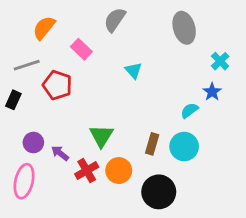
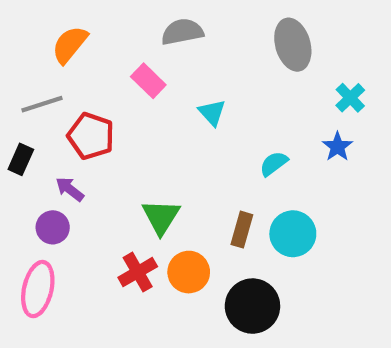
gray semicircle: (115, 20) -> (182, 32), turned 45
pink rectangle: (81, 49) -> (148, 81), moved
cyan semicircle: (189, 110) -> (274, 164), moved
purple arrow: (60, 153) -> (70, 189), moved

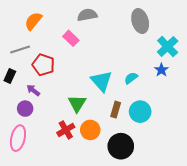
cyan cross: (350, 98) -> (168, 46), size x1.5
cyan triangle: (212, 113) -> (101, 81), moved, size x1.6

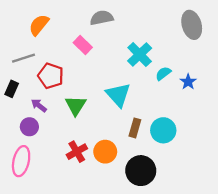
gray ellipse: (140, 21) -> (192, 25), moved
cyan cross: (168, 46) -> (140, 54), moved
cyan semicircle: (131, 78) -> (163, 73), moved
green triangle: (77, 103) -> (76, 105), moved

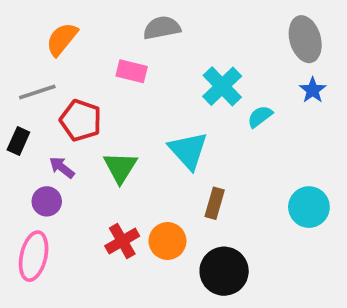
pink rectangle: (83, 45) -> (132, 71), turned -30
blue star: (188, 82) -> (313, 90), moved
cyan circle: (163, 130) -> (309, 207), moved

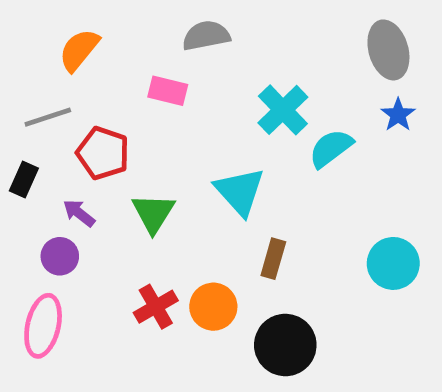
cyan semicircle: (260, 117) -> (331, 148), size x1.4

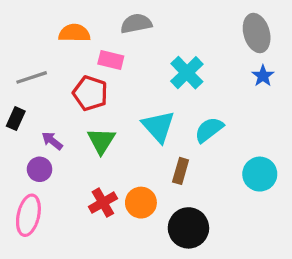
orange semicircle: (79, 50) -> (74, 33), moved, turned 52
cyan semicircle: (331, 148) -> (209, 130), moved
red pentagon: (103, 153) -> (90, 93), moved

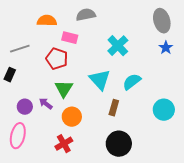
purple arrow: (52, 141) -> (46, 104), moved
red cross: (103, 203) -> (64, 144), moved
orange circle: (141, 203) -> (72, 117), moved

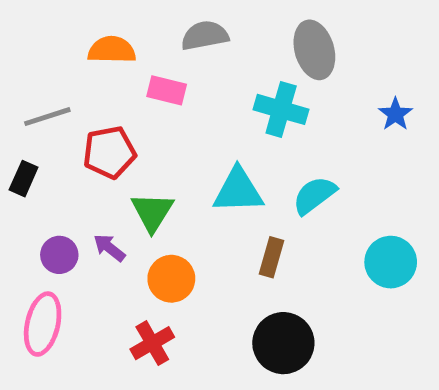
gray ellipse: (162, 21) -> (314, 50), moved
cyan cross: (118, 46) -> (281, 109), turned -30
red pentagon: (57, 59) -> (109, 152), moved, turned -30
cyan triangle: (100, 80) -> (238, 191), turned -50

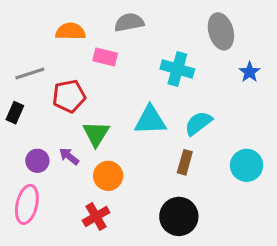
gray ellipse: (314, 50) -> (221, 31), moved
brown rectangle: (271, 257) -> (185, 162), moved

